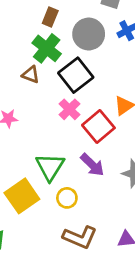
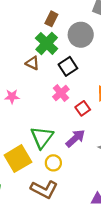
black square: (76, 75) -> (68, 66), size x0.7
red square: (98, 127) -> (83, 108), size x0.6
purple arrow: (92, 165) -> (75, 138), turned -90
brown L-shape: (80, 237) -> (44, 189), moved

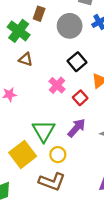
green cross: (47, 43) -> (19, 31), moved
black square: (68, 66) -> (77, 62), moved

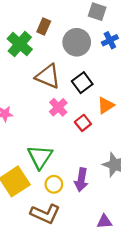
brown triangle: (26, 59) -> (48, 76), moved, size x1.6
purple arrow: (77, 128) -> (81, 180), moved, turned 144

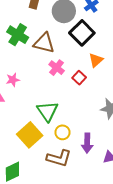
green cross: (20, 44) -> (18, 35), moved
black square: (82, 83) -> (82, 33), moved, size x1.4
purple arrow: (81, 180) -> (87, 143), moved

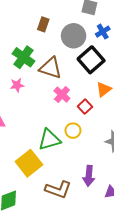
pink star: (13, 80) -> (17, 85), moved
green triangle: (47, 111) -> (49, 140), turned 45
yellow circle: (63, 132) -> (73, 131), moved

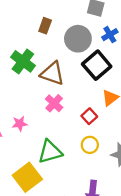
pink star: (17, 85) -> (20, 124), moved
pink cross: (62, 95) -> (54, 103), moved
yellow circle: (73, 131) -> (90, 145), moved

